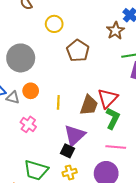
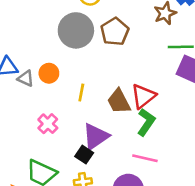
gray circle: (21, 58) -> (76, 30), moved
brown trapezoid: (89, 105) -> (119, 101), turned 125
pink cross: (28, 124) -> (48, 124), moved

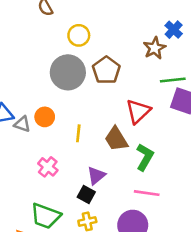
red triangle: (143, 96) -> (138, 111), moved
purple triangle: (96, 136) -> (96, 176), size x0.7

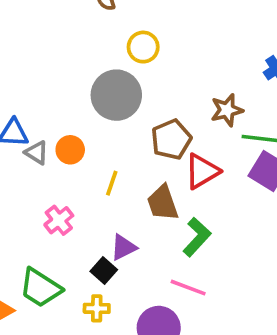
brown star: (155, 48) -> (227, 110), moved
brown pentagon: (106, 70) -> (171, 139), moved

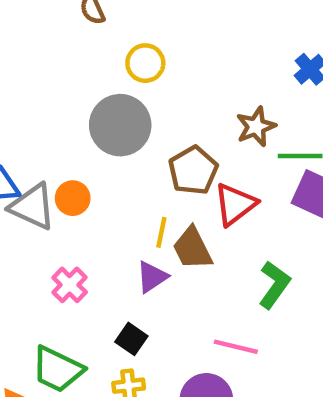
gray triangle: (37, 153) -> (33, 207), size x1.6
yellow line: (112, 183) -> (161, 232), moved
green L-shape: (197, 237) -> (274, 285), moved
purple triangle: (123, 247) -> (152, 277), moved

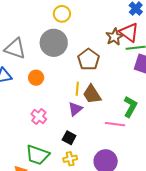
red triangle: (235, 204) -> (129, 32), moved, turned -40
gray triangle: (33, 207) -> (15, 49), moved
pink line: (236, 347) -> (115, 124), moved

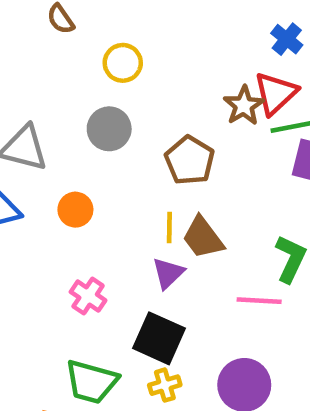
red triangle: (129, 32) -> (276, 93), turned 45
gray circle: (54, 43) -> (109, 129), size x0.7
black square: (69, 138) -> (159, 338), size x1.6

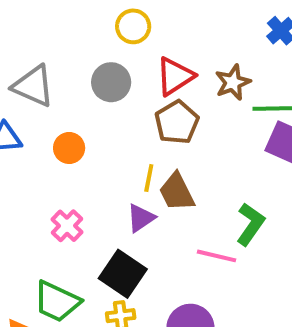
red triangle: (276, 93) -> (175, 76), moved

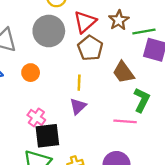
gray circle: (111, 82) -> (49, 31), size x1.4
brown trapezoid: (177, 192) -> (123, 72), moved
black square: (123, 274) -> (47, 136), moved, turned -32

